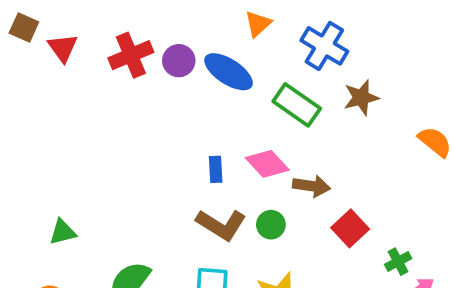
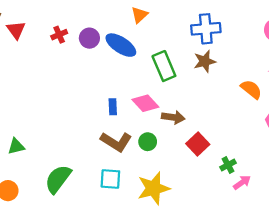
blue cross: (324, 46) -> (206, 29), moved, turned -36
red cross: (131, 55) -> (59, 35), size x0.6
green rectangle: (297, 105) -> (164, 66), turned 32

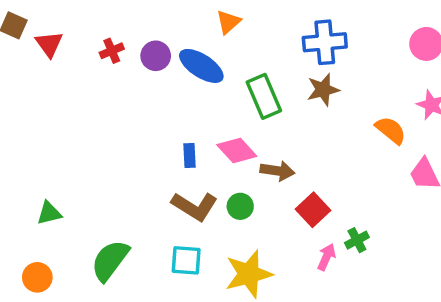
pink arrow: (242, 182) -> (326, 257), moved, turned -30

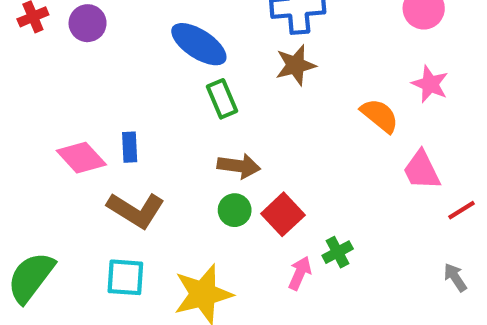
blue ellipse: (201, 66) -> (199, 44), moved
green rectangle: (264, 96) -> (222, 99), moved, size x0.7
pink diamond: (237, 150) -> (81, 158), moved
green circle: (240, 206) -> (235, 210), moved

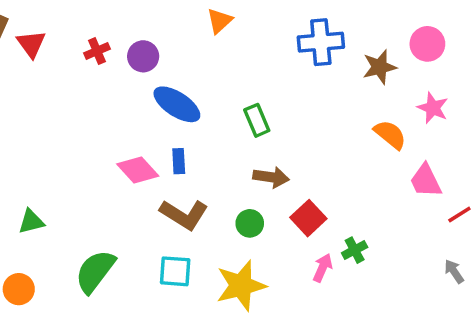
blue ellipse: (199, 44) -> (177, 104), moved
brown star: (296, 65) -> (379, 67), moved
green circle: (235, 210) -> (250, 223), moved

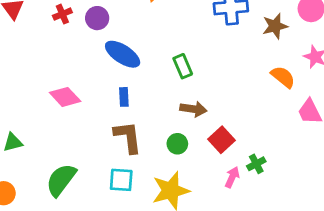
pink diamond: (138, 170) -> (65, 97), moved
brown L-shape: (184, 214) -> (128, 137), turned -129

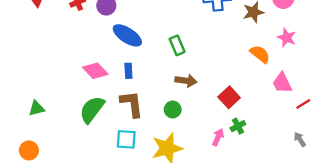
pink diamond: (65, 97) -> (95, 71), moved
red square: (221, 140) -> (229, 97), moved
green semicircle: (61, 180) -> (92, 109), moved

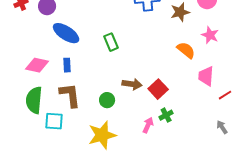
pink diamond: (95, 71) -> (37, 65), turned -35
brown arrow: (186, 81) -> (132, 84), moved
pink trapezoid: (282, 83) -> (206, 76), turned 30
green semicircle: (92, 109) -> (34, 100), turned -32
cyan square: (126, 139) -> (54, 121), moved

